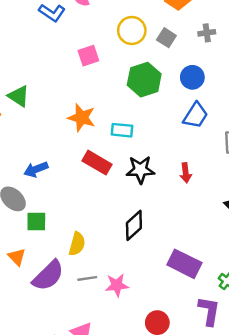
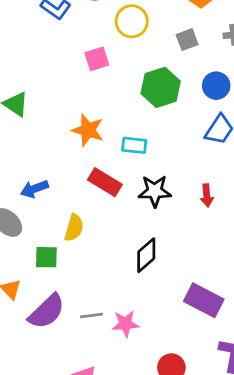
yellow circle: (132, 30) -> (132, 21), moved
gray square: (166, 38) -> (187, 40), turned 36
green square: (36, 222) -> (46, 257), moved
yellow semicircle: (77, 244) -> (74, 228), moved

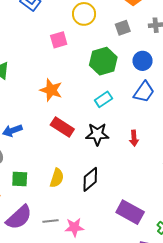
cyan rectangle: (134, 145) -> (103, 99), moved, turned -42
yellow semicircle: (74, 228) -> (57, 178), moved

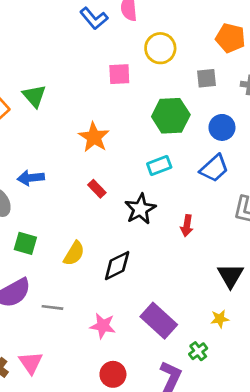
red rectangle: (62, 127) -> (97, 189), size x0.6
black star: (97, 134) -> (140, 209), turned 30
pink star: (74, 227) -> (103, 326), moved

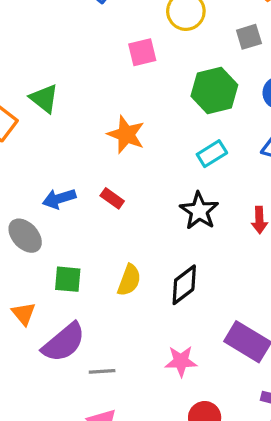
red rectangle: (97, 189) -> (112, 198), moved
gray line: (52, 307) -> (102, 371), moved

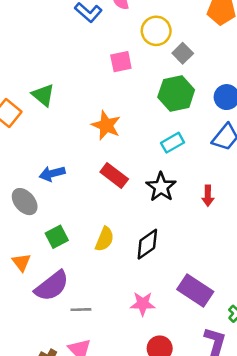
gray square: (249, 37) -> (183, 53), moved, turned -30
red rectangle: (112, 198) -> (114, 176), moved, size x1.5
green square: (68, 279) -> (57, 237), turned -35

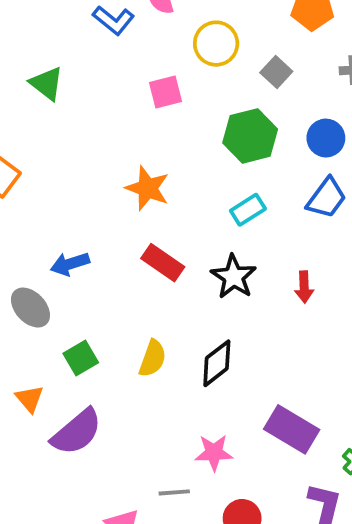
gray square: (183, 53) -> (276, 72), moved
green triangle: (43, 95) -> (47, 83), moved
gray line: (81, 310) -> (174, 492), moved

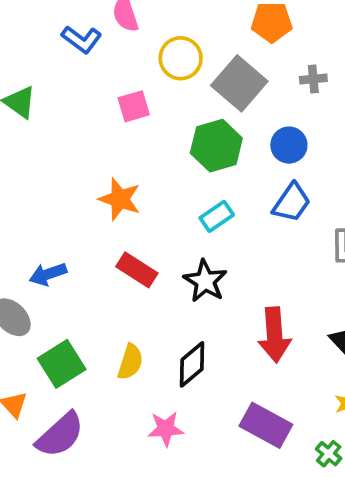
gray square: (276, 72) -> (239, 83), size x1.8
red arrow: (304, 287) -> (274, 335), moved, size x1.8
green square: (81, 358) -> (62, 364), size x1.4
pink star: (214, 453) -> (166, 429), moved

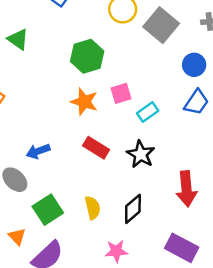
pink square: (134, 106) -> (121, 93), moved
green hexagon: (216, 146) -> (87, 56), moved
yellow semicircle: (130, 362) -> (93, 208), turned -30

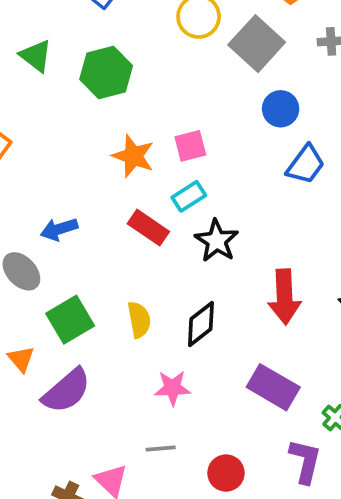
green hexagon: (87, 56) -> (106, 72), moved
blue circle: (194, 65) -> (281, 109), moved
cyan rectangle: (148, 112) -> (189, 196), moved

